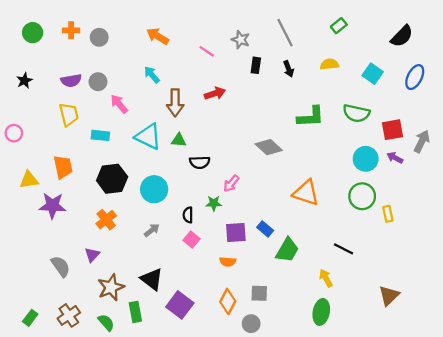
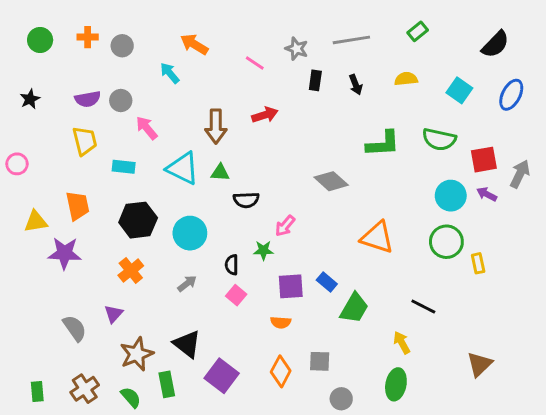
gray line: (285, 33) -> (351, 40), turned -72
cyan arrow: (152, 75) -> (170, 73), moved
green rectangle: (30, 318) -> (37, 392), turned -42
gray circle: (251, 324) -> (341, 399), moved

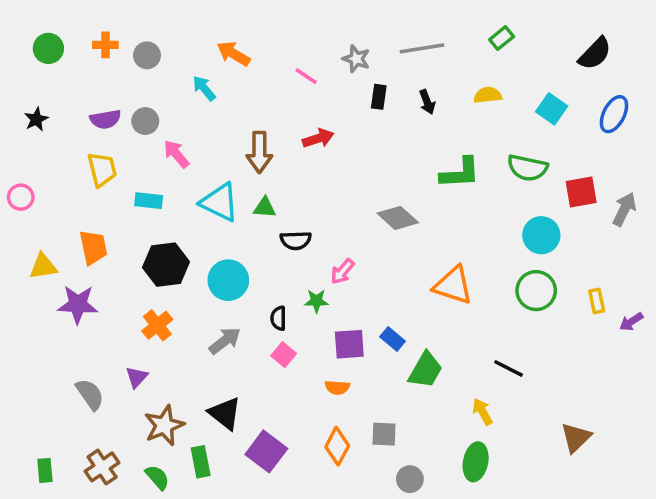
purple arrow: (487, 194) -> (631, 322), moved, turned -60
yellow rectangle: (478, 263) -> (597, 301), moved
gray arrow: (187, 283) -> (225, 341), size x1.4

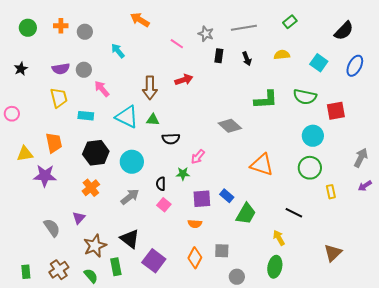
orange arrow: (233, 54) -> (140, 20), moved
gray arrow: (624, 209) -> (361, 158), moved
yellow rectangle: (597, 301) -> (331, 192), moved

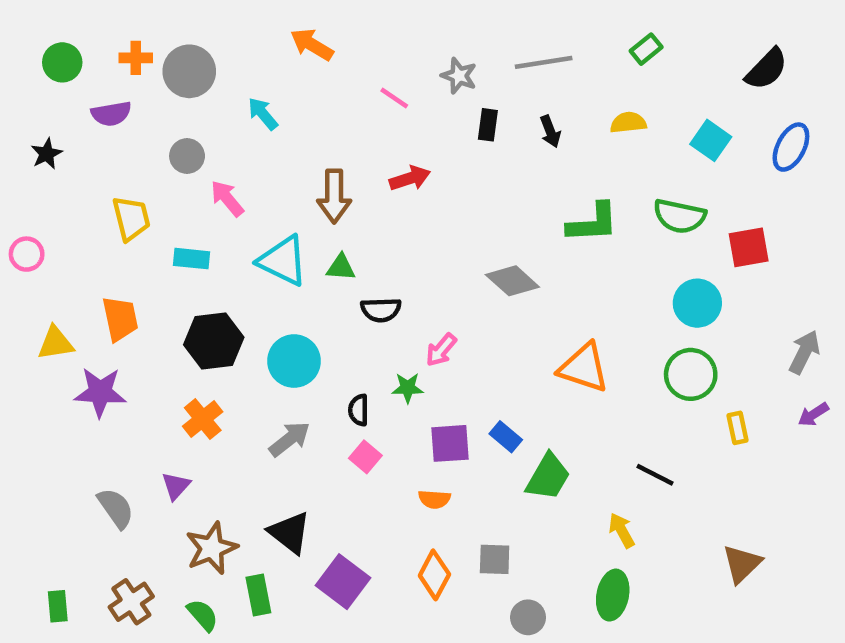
gray circle: (85, 32) -> (189, 71), size x1.5
purple semicircle: (61, 69) -> (111, 114), moved

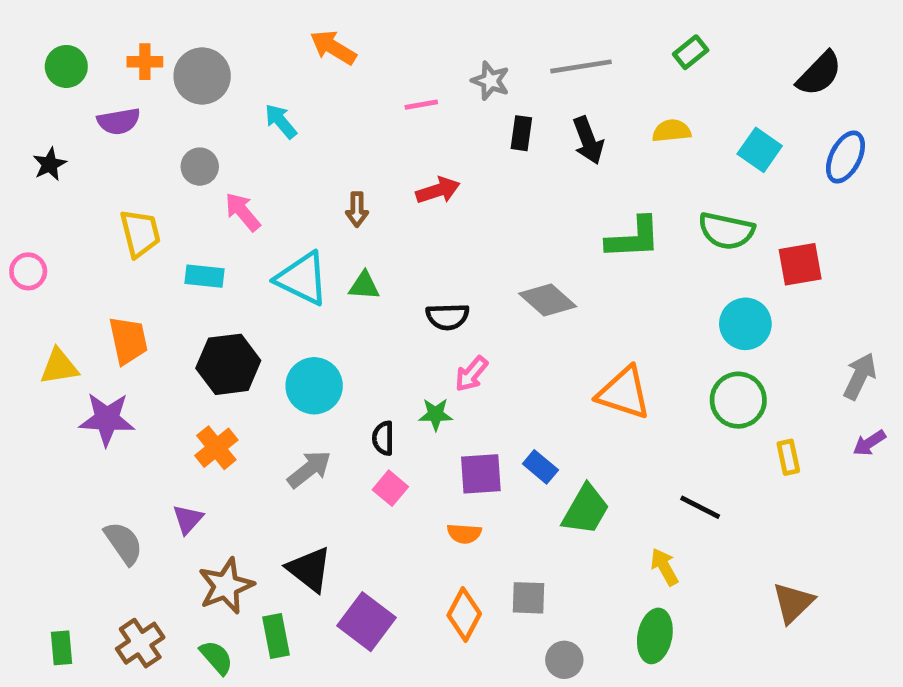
pink line: (394, 98) -> (421, 105), turned -44
black arrow: (550, 131) -> (588, 140), size x1.4
brown arrow: (334, 196) -> (357, 209), size x0.6
black semicircle: (381, 310) -> (448, 317), moved

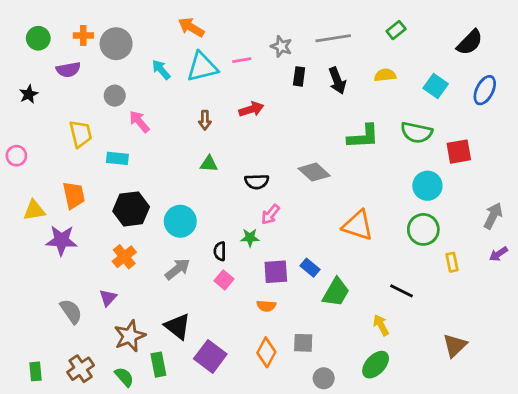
cyan triangle: (302, 279) -> (202, 67), moved, turned -40
green ellipse: (655, 636) -> (376, 365), turned 32

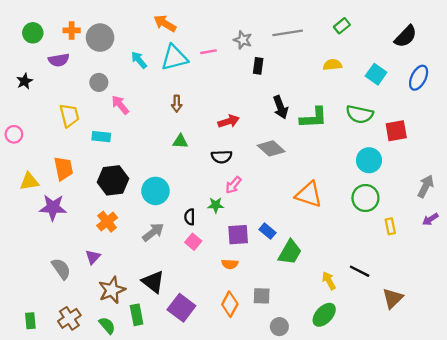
black arrow: (337, 81) -> (281, 107), moved
red arrow: (251, 109) -> (229, 121), moved
black line: (401, 291) -> (360, 271), moved

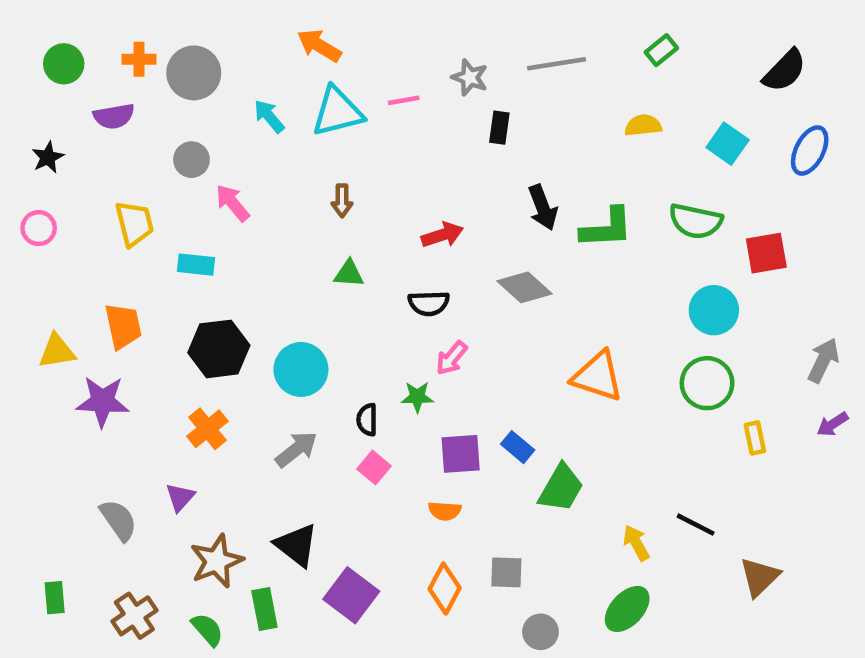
pink circle: (14, 134) -> (39, 228), moved
green rectangle: (30, 321) -> (55, 598), moved

